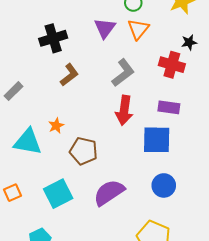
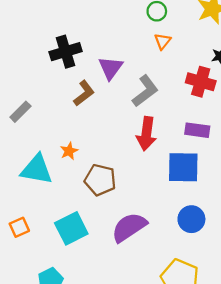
purple triangle: (105, 28) -> (111, 68), moved
orange triangle: (138, 29) -> (163, 41), size x0.7

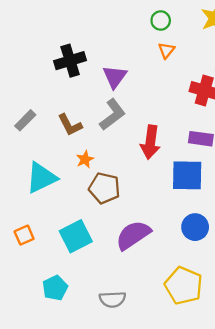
gray L-shape: (145, 91) -> (112, 115), moved
brown L-shape: (84, 93) -> (70, 125), moved, turned 100
orange star: (69, 151) -> (85, 159), moved
cyan triangle: (37, 169) -> (41, 178), turned -36

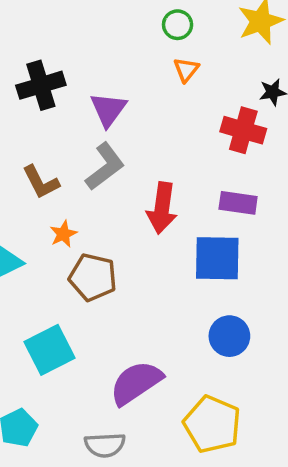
purple semicircle: (133, 235) -> (136, 383), moved

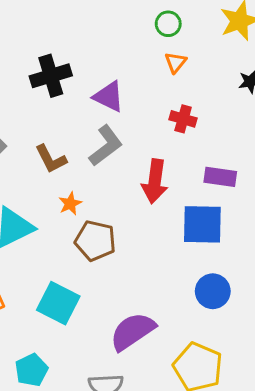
purple triangle: (108, 109) -> (109, 97), turned -40
red cross: (243, 130) -> (183, 119), moved, size x0.7
cyan square: (50, 350) -> (58, 303), turned -36

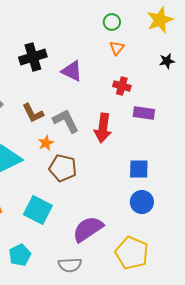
gray L-shape: (106, 146) -> (66, 121), moved, turned -80
purple rectangle: (220, 177) -> (144, 113), moved
blue square: (202, 224) -> (139, 169), moved, size x0.7

